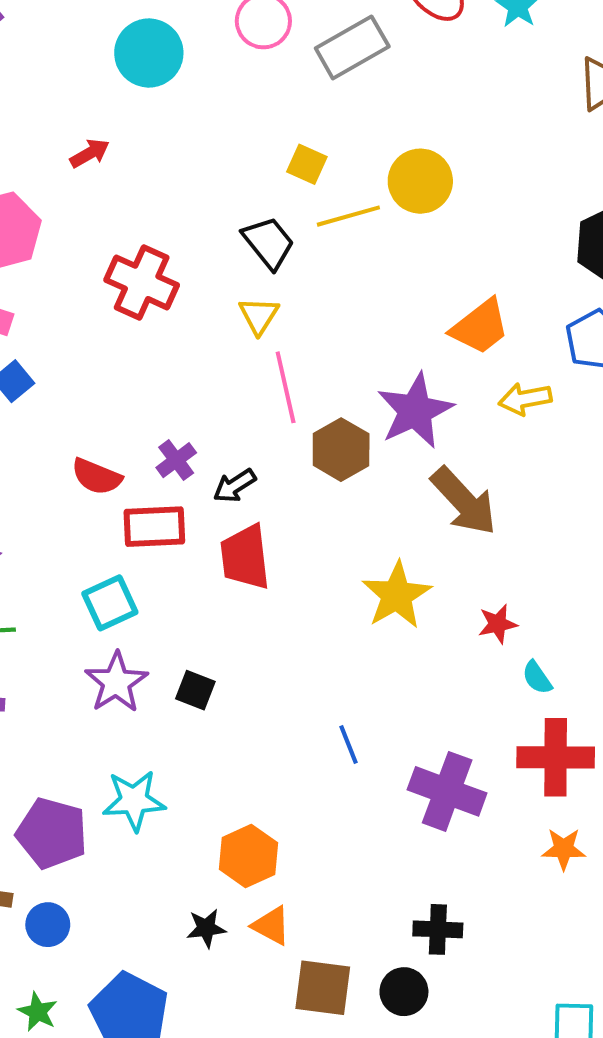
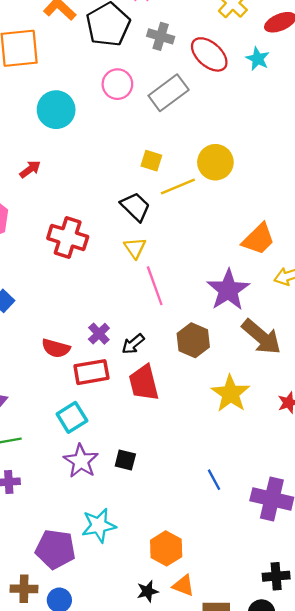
brown hexagon: (341, 450) -> (193, 340), moved

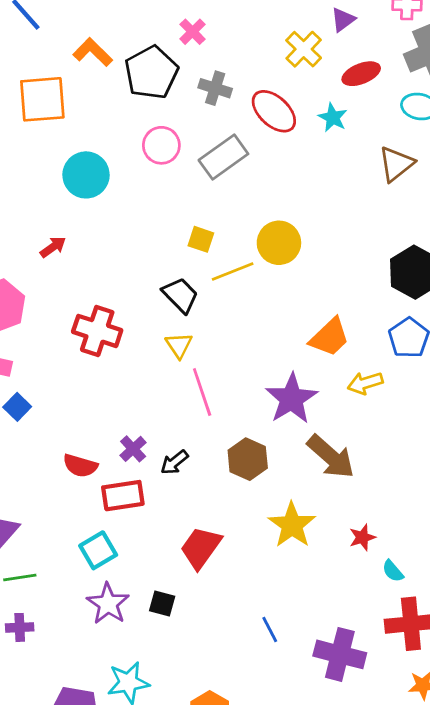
red trapezoid: (144, 383) -> (201, 548), moved, turned 48

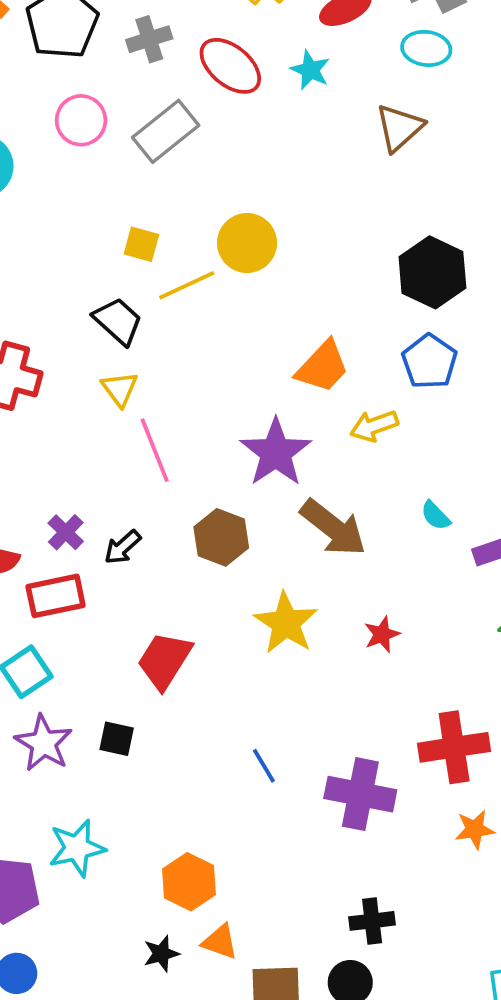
gray cross: (215, 88) -> (149, 39), turned -32
cyan semicircle: (393, 571) -> (435, 516), moved

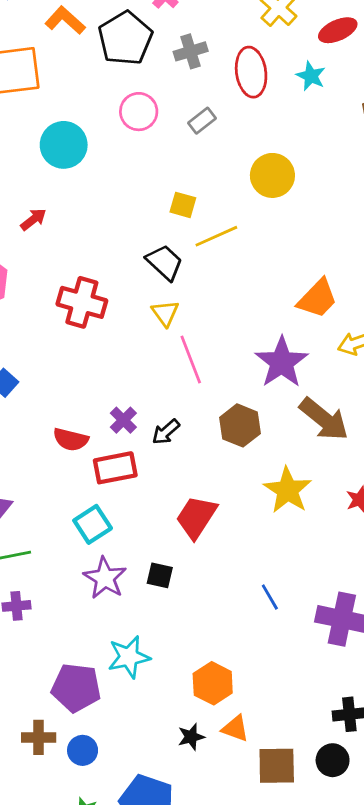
red ellipse: (230, 66) -> (251, 72), turned 42
gray rectangle: (166, 131) -> (202, 121), size x0.6
yellow circle: (247, 243) -> (272, 175), moved

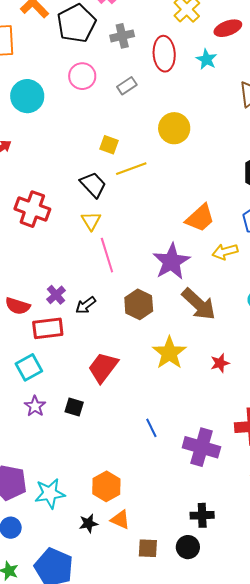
purple star: (105, 578) -> (35, 406), size x0.7
cyan star: (129, 657) -> (50, 493), moved
brown square: (277, 766) -> (148, 548), size x0.7

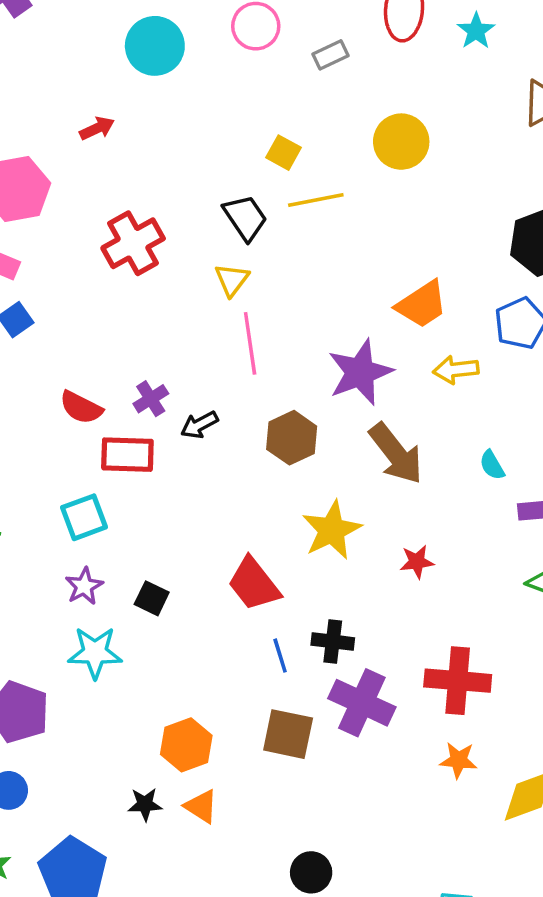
red cross: (32, 209) -> (133, 243), turned 32
red trapezoid: (103, 367) -> (254, 584), moved, turned -84
cyan star: (50, 493) -> (95, 653), moved
black cross: (202, 515) -> (333, 641), moved
brown square: (148, 548) -> (288, 734), moved, size x1.4

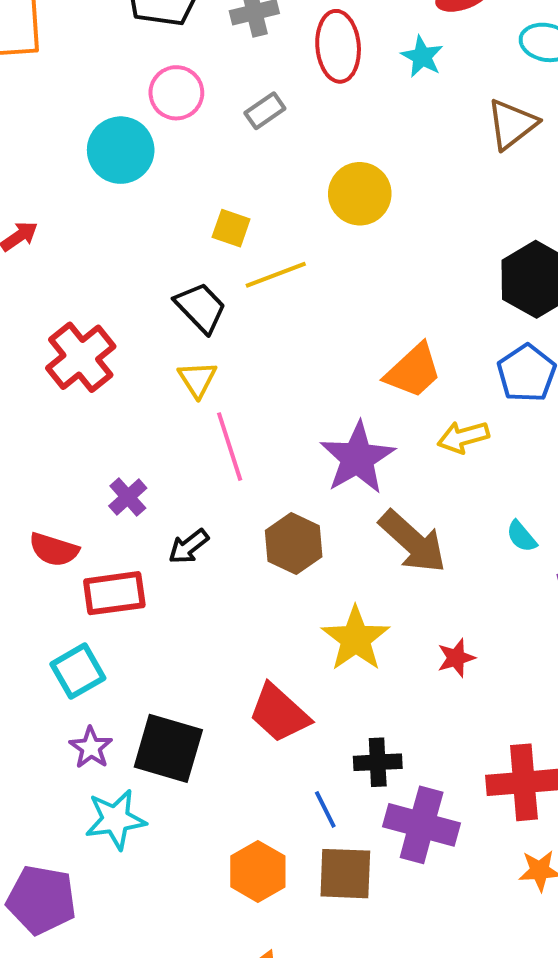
cyan circle: (155, 46) -> (121, 150), moved
purple cross: (151, 399) -> (128, 497), moved
black square: (152, 598) -> (168, 748), size x1.8
blue line: (280, 656) -> (325, 809), moved
orange hexagon: (186, 745) -> (258, 871), moved

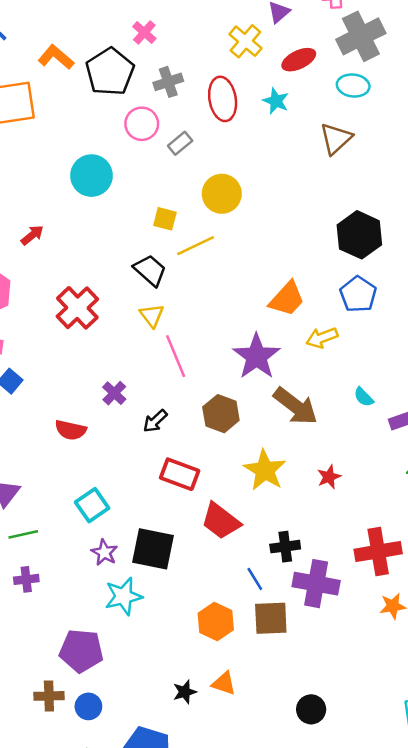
pink circle: (176, 93) -> (142, 124), moved
yellow circle: (360, 194) -> (222, 194), moved
red rectangle: (114, 593) -> (180, 474), moved, turned 33

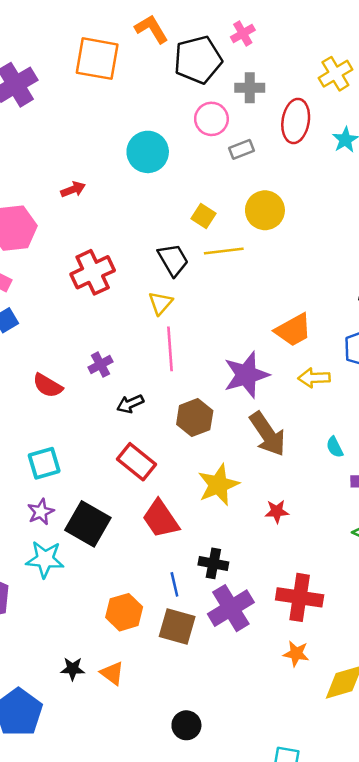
purple cross: (316, 584) -> (231, 608), turned 30

